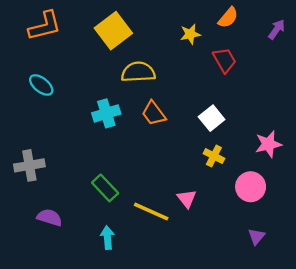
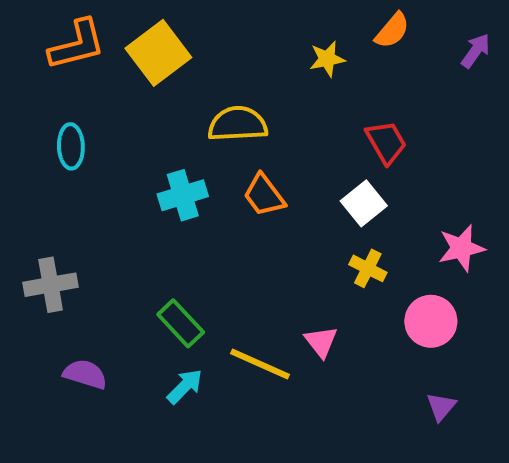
yellow square: (113, 31) -> (158, 53), moved
red trapezoid: (225, 60) -> (386, 142), moved
cyan ellipse: (41, 85) -> (71, 146), turned 50
cyan arrow: (107, 238) -> (185, 386), moved, turned 50

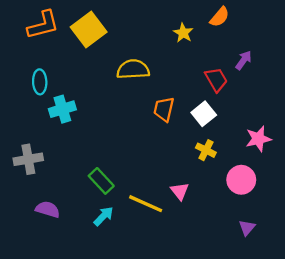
purple arrow: (476, 51) -> (244, 60), moved
yellow star: (327, 59) -> (183, 33), turned -30
cyan cross: (183, 195) -> (62, 109), moved
orange trapezoid: (264, 195) -> (164, 109), moved, turned 50

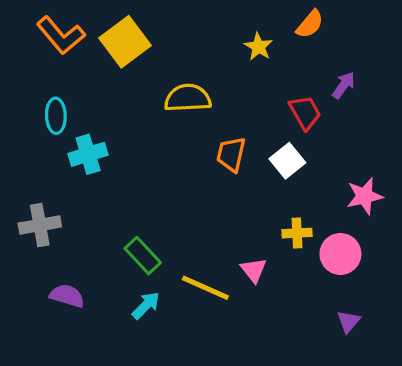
orange L-shape: (43, 25) -> (61, 35), turned 64
yellow cross: (206, 150) -> (297, 233), moved, turned -30

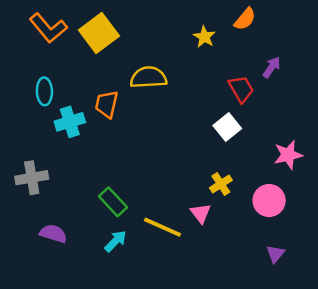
orange trapezoid: (231, 154) -> (107, 104), moved
yellow cross: (297, 233) -> (221, 184), moved, turned -30

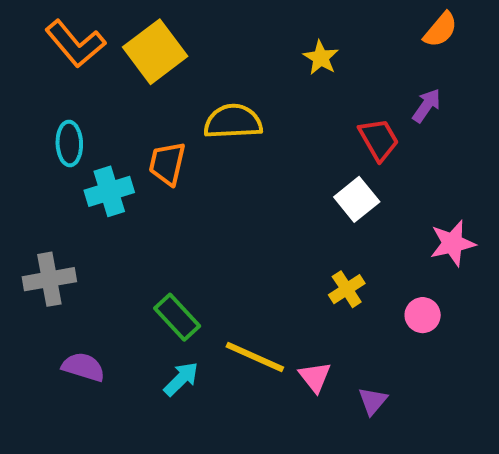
orange semicircle: (245, 19) -> (441, 30), moved
pink circle: (269, 201) -> (423, 315), size x0.7
pink triangle: (201, 213) -> (315, 377), moved
purple triangle: (275, 254) -> (373, 401), moved

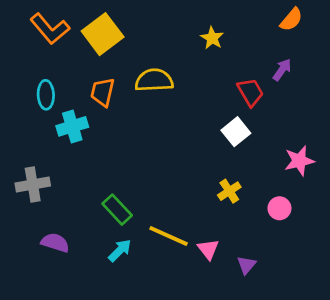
orange trapezoid: (167, 163) -> (103, 92), moved

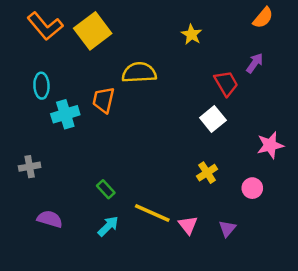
orange trapezoid: (103, 92) -> (103, 100), moved
gray cross: (33, 185) -> (30, 167), size x0.7
green rectangle: (117, 210) -> (106, 189), size x0.7
purple triangle: (246, 265) -> (227, 229), moved

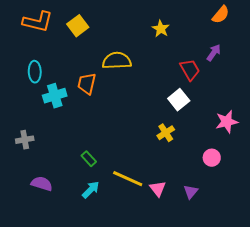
orange L-shape: (45, 26) -> (38, 22), turned -36
yellow square: (93, 31) -> (78, 26), size x0.7
yellow cross: (207, 173) -> (166, 133), moved

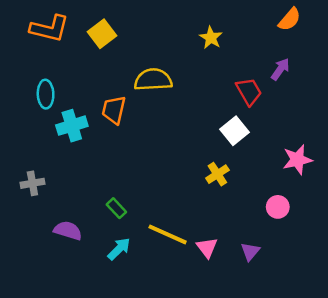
purple semicircle: (42, 184) -> (68, 231), moved

